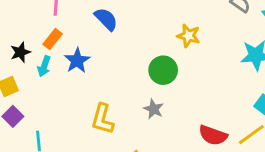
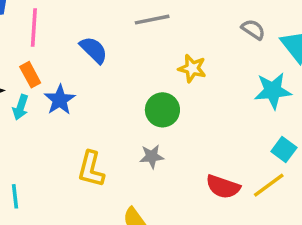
orange rectangle: (53, 39) -> (30, 75), turned -66
gray star: (154, 109) -> (152, 156), turned -30

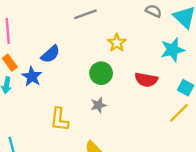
blue semicircle: (94, 50) -> (50, 54), moved, turned 102
yellow star: (192, 68) -> (117, 43), turned 30
red semicircle: (223, 187) -> (146, 80), moved

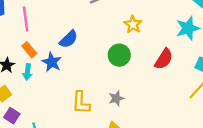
red semicircle: (146, 80) -> (164, 59), turned -65
gray star: (98, 105) -> (116, 98), moved

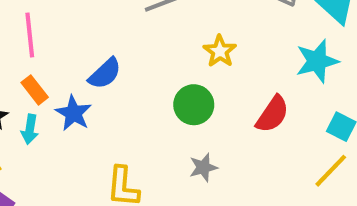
gray star: (116, 98) -> (203, 167), moved

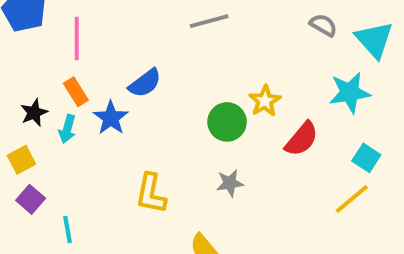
yellow star: (220, 51) -> (265, 101), moved

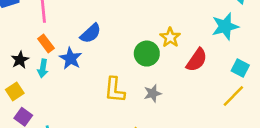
yellow L-shape: (151, 194) -> (115, 90), moved

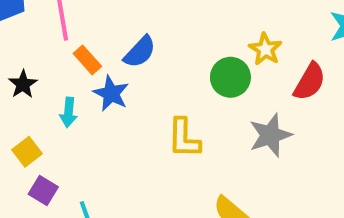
orange rectangle: (46, 43) -> (87, 60), moved
black star: (20, 60) -> (23, 84), moved
gray star: (153, 93) -> (270, 135), moved, size x1.5

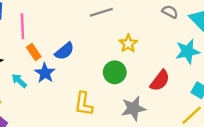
yellow star: (265, 49) -> (128, 44), moved
cyan arrow: (69, 112) -> (19, 81), turned 119

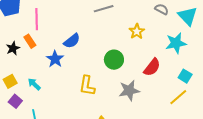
yellow star: (128, 44) -> (137, 31), moved
orange rectangle: (34, 52) -> (30, 41), moved
cyan arrow: (19, 81) -> (34, 84), moved

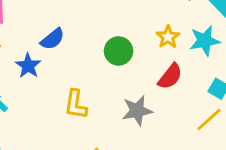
yellow star: (137, 31) -> (168, 37), moved
green circle: (114, 60) -> (119, 51), moved

